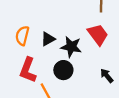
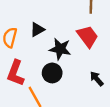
black triangle: (48, 39) -> (37, 30), moved

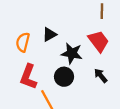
black arrow: (97, 79) -> (101, 76), moved

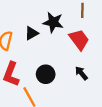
black star: (72, 53) -> (53, 22), moved

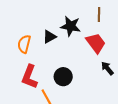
black arrow: (81, 73) -> (107, 68), moved

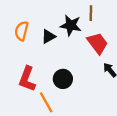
brown line: (99, 15) -> (91, 13), moved
orange semicircle: (24, 44) -> (22, 31), moved

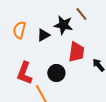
brown line: (91, 13) -> (81, 14), turned -40
red trapezoid: (97, 43) -> (76, 52), moved, turned 45

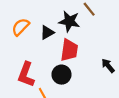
orange semicircle: (19, 30) -> (21, 27), turned 30
red trapezoid: (76, 52) -> (69, 50), moved

